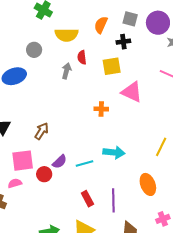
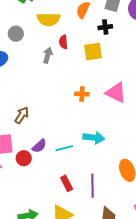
pink triangle: (132, 92) -> (116, 93), moved

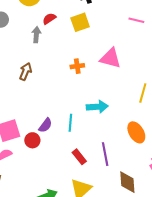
red semicircle: (63, 42) -> (49, 19), turned 72
brown arrow: (22, 115) -> (26, 72), moved
cyan line: (64, 148) -> (70, 123), turned -60

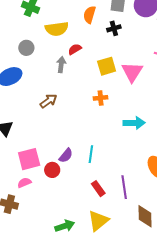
yellow square: (80, 22) -> (107, 66), moved
pink triangle: (111, 58) -> (132, 72), moved, turned 45
brown arrow: (26, 72) -> (49, 101), turned 30
cyan arrow: (97, 107) -> (134, 123), moved

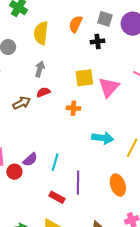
yellow semicircle: (57, 29) -> (41, 33), turned 95
red semicircle: (75, 49) -> (43, 92), moved
purple line: (124, 187) -> (78, 183), moved
red rectangle: (98, 189) -> (57, 197), turned -35

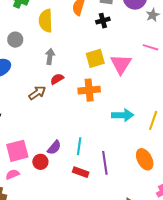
orange cross: (73, 108) -> (89, 90), size x1.5
red rectangle: (57, 197) -> (81, 172), moved

